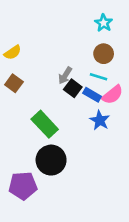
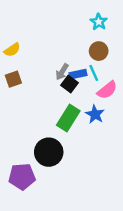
cyan line: (98, 77) -> (94, 73), turned 49
brown square: (14, 83) -> (13, 79), turned 35
blue rectangle: (92, 95) -> (78, 74), moved, turned -42
green rectangle: (45, 124) -> (68, 118), moved, turned 75

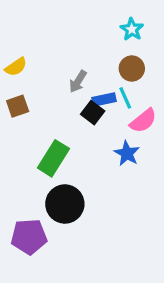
gray arrow: (62, 72) -> (78, 82), moved
green rectangle: (68, 118) -> (53, 158), moved

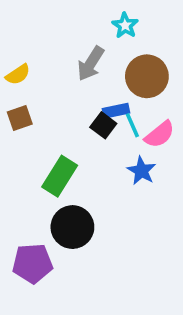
cyan star: (132, 29) -> (125, 25), moved
brown circle: (132, 68) -> (147, 76), size x1.5
gray arrow: (78, 82) -> (91, 64), moved, size x1.4
cyan line: (125, 98) -> (132, 125), moved

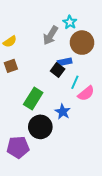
cyan star: (125, 25) -> (70, 22), moved
cyan line: (132, 125) -> (75, 82), moved, turned 48
pink semicircle: (160, 134) -> (86, 93), moved
blue star: (141, 171) -> (63, 112), moved

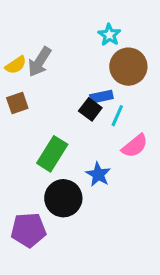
gray arrow: (50, 35) -> (40, 62), moved
cyan line: (75, 82) -> (117, 116), moved

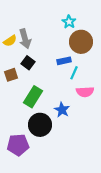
gray arrow: (40, 62) -> (25, 39), turned -48
brown square: (17, 103) -> (11, 75), moved
black square: (90, 109) -> (28, 63), moved
pink semicircle: (135, 146) -> (85, 92), turned 36

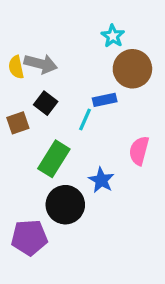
gray arrow: (25, 39) -> (41, 64), turned -60
yellow semicircle: (10, 41) -> (16, 67), turned 112
cyan line: (74, 73) -> (85, 120), moved
pink semicircle: (85, 92) -> (139, 151), turned 108

